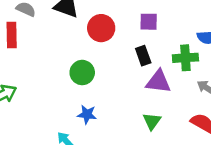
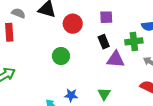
blue star: (87, 114) -> (71, 95), moved
green triangle: (152, 121) -> (104, 94), moved

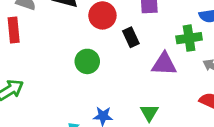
black rectangle: (104, 42) -> (131, 37), moved

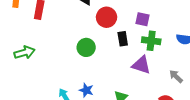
green cross: (189, 38) -> (151, 41), moved

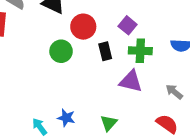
purple square: (143, 19) -> (128, 25), turned 32
green circle: (86, 47) -> (61, 51), moved

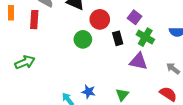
green cross: (140, 51) -> (145, 37), turned 30

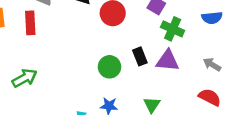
black rectangle: (118, 38) -> (140, 56), moved
green circle: (83, 39) -> (109, 67), moved

